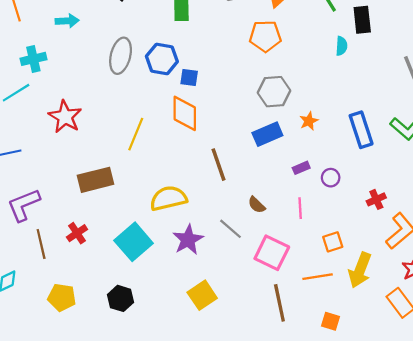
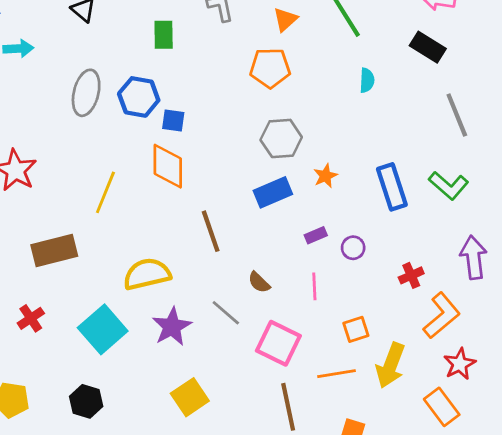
black rectangle: (362, 20) -> (428, 47), moved, turned -52

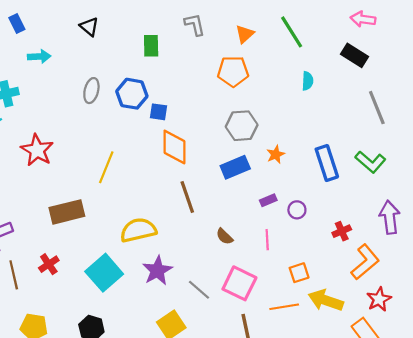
gray ellipse: (86, 93) -> (91, 91), size x0.7
orange diamond: (168, 166) -> (174, 147), moved
gray line: (226, 313) -> (199, 290), moved
yellow arrow: (390, 365) -> (326, 300), turned 88

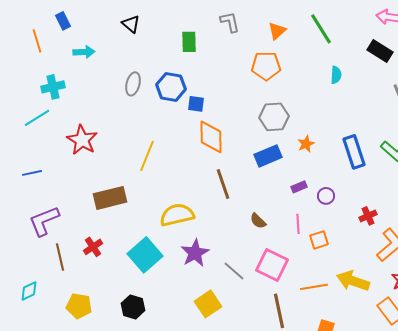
orange square: (299, 273) -> (319, 240), moved

